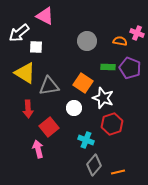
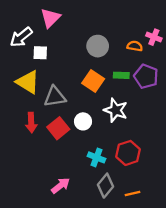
pink triangle: (45, 16) -> (50, 18), turned 48
orange square: (83, 83) -> (93, 81), moved
red hexagon: (112, 124) -> (128, 153), moved
red square: (49, 127) -> (58, 128), moved
pink arrow: (38, 149) -> (60, 186), moved, turned 66

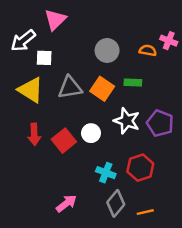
purple pentagon: (146, 76) -> (160, 123), moved
gray triangle: (55, 97) -> (70, 87), moved

